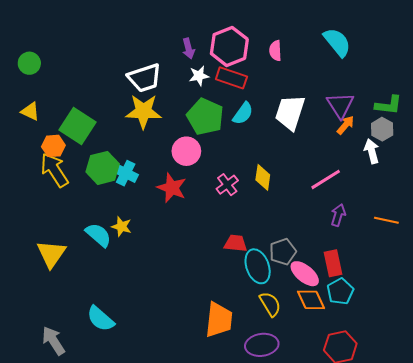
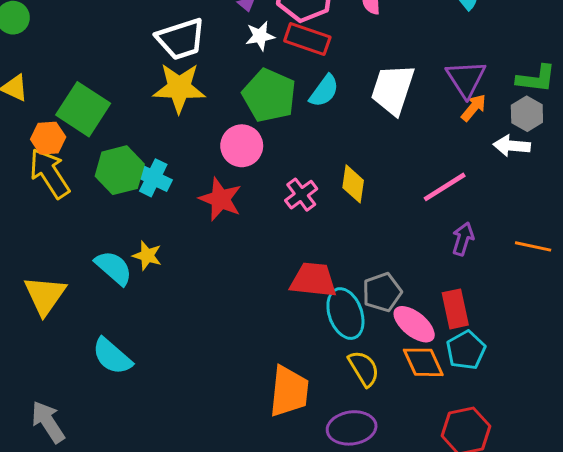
white arrow: (372, 151) -> (512, 146), turned -70
red trapezoid: (236, 243) -> (313, 280), size x1.4
cyan semicircle: (101, 319) -> (112, 356), moved

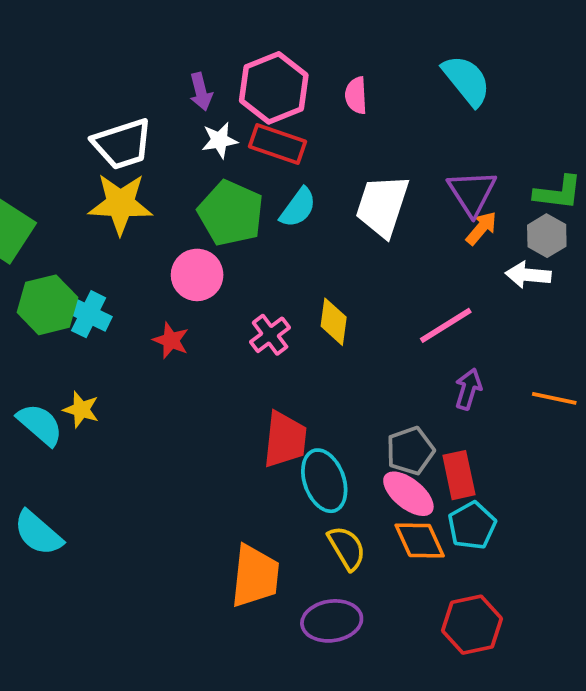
red star: (220, 199) -> (171, 340), size x0.7
red trapezoid: (313, 280) -> (285, 439), turned 90
gray pentagon: (382, 292) -> (410, 451), moved

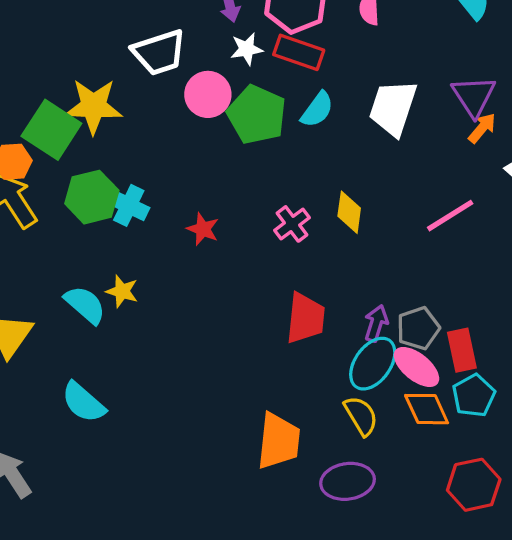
yellow star: (120, 204) -> (93, 106), moved
pink circle: (197, 275) -> (208, 94), moved
purple arrow: (468, 389) -> (376, 323), moved
cyan ellipse: (324, 481) -> (373, 364), moved, turned 56

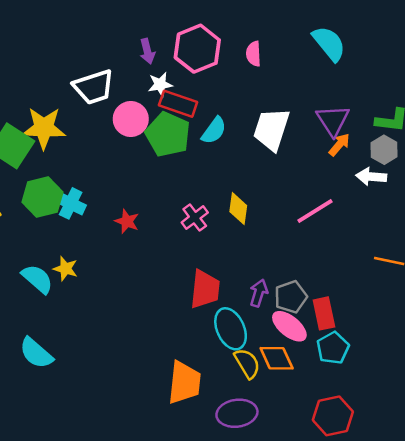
red rectangle: (299, 52) -> (178, 104), moved
cyan ellipse: (373, 364) -> (231, 329), moved, turned -60
orange diamond: (427, 409) -> (277, 358), moved

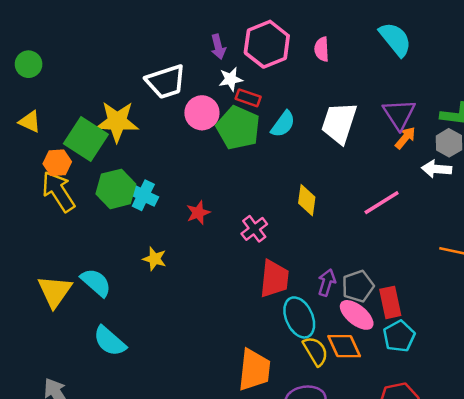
red rectangle: (178, 104) -> (248, 98), size x0.7
pink cross: (195, 218) -> (254, 229), moved
red star: (127, 221) -> (198, 213), turned 30
yellow star: (66, 269) -> (155, 259), moved
cyan semicircle: (37, 279) -> (96, 283), moved

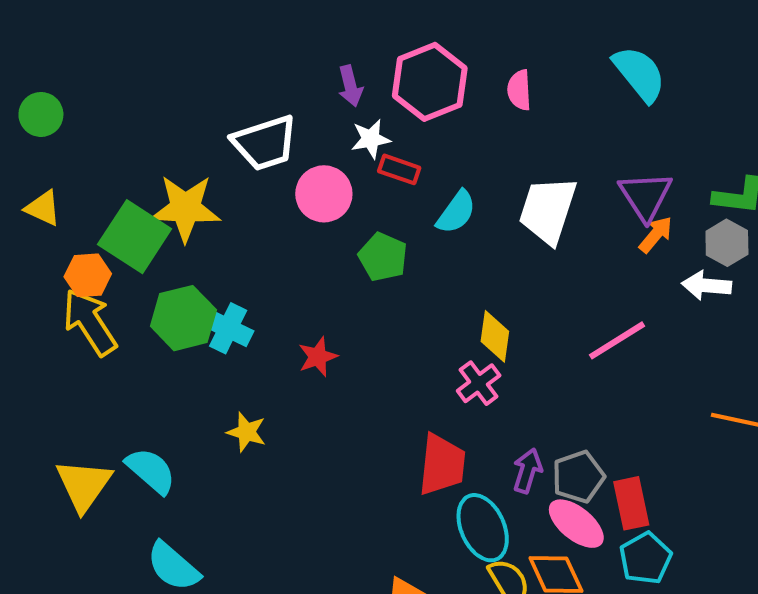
green pentagon: (238, 128) -> (383, 257), moved, size x0.7
pink cross: (254, 229) -> (479, 383), moved

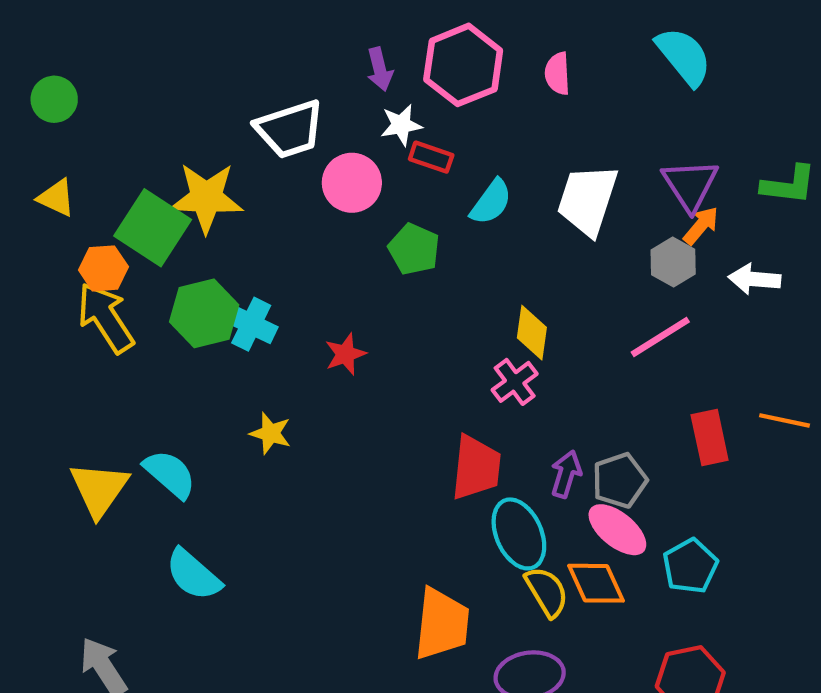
gray hexagon: (727, 243) -> (673, 262), moved
red rectangle: (631, 503) -> (710, 438), moved

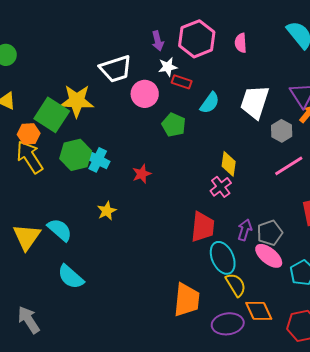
gray hexagon: (673, 262) -> (282, 131), moved
yellow star: (270, 433) -> (107, 211), turned 30
orange diamond: (596, 583) -> (259, 311), moved

